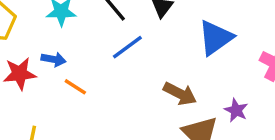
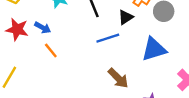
blue line: (127, 47) -> (108, 38), moved

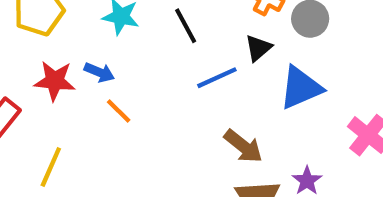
black triangle: (126, 17) -> (258, 48), moved

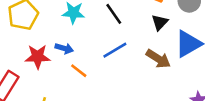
blue line: (217, 78) -> (115, 50), moved
brown arrow: (243, 146) -> (158, 59), moved

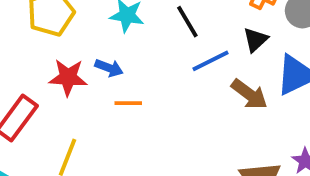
blue line: (115, 50) -> (210, 61), moved
orange line: (79, 71) -> (128, 103), turned -42

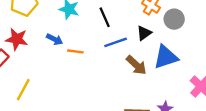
red star: (68, 77) -> (17, 39), moved
orange line: (128, 103) -> (75, 51), moved

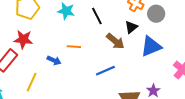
blue arrow: (55, 39) -> (54, 60), moved
blue line: (116, 42) -> (105, 71), moved
brown arrow: (136, 65) -> (115, 41), moved

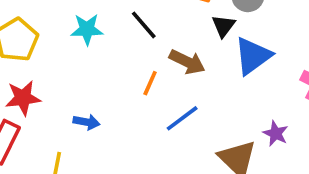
black triangle: (131, 27) -> (223, 26), moved
orange line: (74, 47) -> (150, 83), moved, turned -56

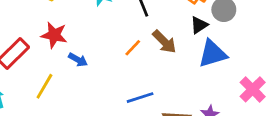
red star: (23, 98) -> (54, 35), moved
blue line: (182, 118) -> (140, 98), moved

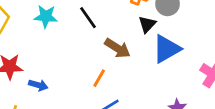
orange line: (133, 48) -> (99, 78), moved

